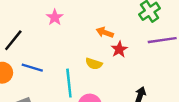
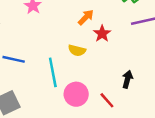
orange arrow: (105, 32) -> (86, 17), turned 119

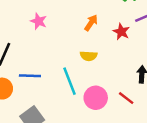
red star: (102, 34) -> (121, 32), moved

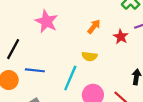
pink star: (39, 21) -> (46, 21), size x1.5
cyan line: (69, 81) -> (70, 78), turned 40

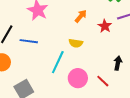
blue line: (35, 70) -> (29, 41), moved

